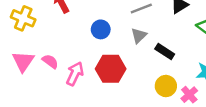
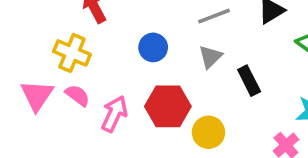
yellow cross: (23, 18) -> (72, 53), moved
black rectangle: (165, 52) -> (249, 81), turned 30
yellow circle: (166, 86) -> (208, 132), moved

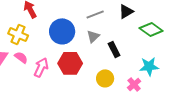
blue circle: (153, 47) -> (62, 31), size x1.6
yellow circle: (208, 132) -> (105, 78), moved

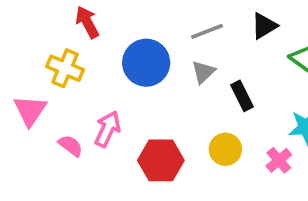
pink semicircle: (21, 57) -> (71, 146), moved
red hexagon: (70, 63) -> (161, 160), moved

